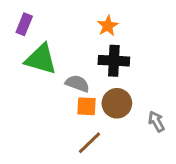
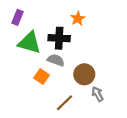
black cross: (114, 61) -> (59, 38), moved
orange square: (86, 106) -> (42, 77), moved, turned 32
gray arrow: (156, 122) -> (97, 94), moved

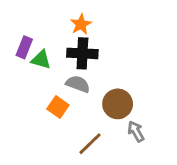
purple rectangle: (18, 17) -> (24, 47), moved
orange star: (78, 18) -> (81, 24), moved
green triangle: (30, 43) -> (41, 60), size x0.6

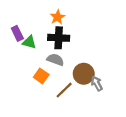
purple rectangle: (24, 47) -> (17, 33), turned -48
gray arrow: (136, 131) -> (97, 84), moved
brown line: (90, 144) -> (64, 90), moved

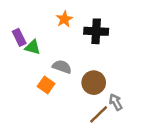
black cross: (59, 38) -> (96, 31), moved
gray arrow: (97, 84) -> (116, 102), moved
brown line: (64, 90) -> (99, 114), moved

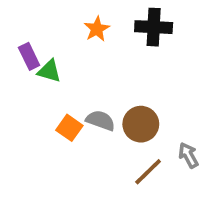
black cross: (96, 31) -> (154, 27), moved
gray semicircle: (62, 67) -> (101, 120), moved
gray arrow: (116, 102) -> (188, 155), moved

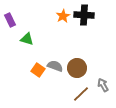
orange star: (97, 29) -> (63, 16), moved
purple rectangle: (29, 56) -> (10, 20), moved

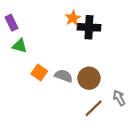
black cross: (84, 15) -> (89, 27), moved
green triangle: (27, 39) -> (20, 46), moved
orange square: (38, 70) -> (39, 72), moved

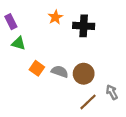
orange star: (73, 18) -> (55, 17), moved

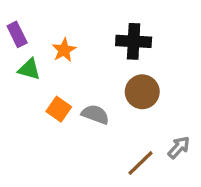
orange star: (55, 17) -> (64, 50), moved
brown circle: (84, 74) -> (142, 92), moved
gray arrow: (112, 92) -> (179, 147), turned 72

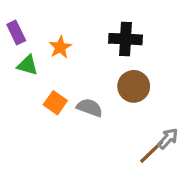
brown line: (140, 163) -> (152, 152), moved

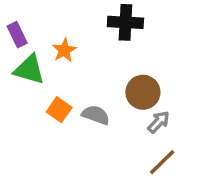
black cross: (126, 39) -> (125, 22), moved
green triangle: (28, 65) -> (29, 70), size x1.4
gray arrow: (168, 139) -> (159, 122), moved

